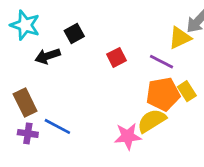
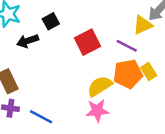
red square: (116, 57) -> (88, 42), size x1.5
yellow semicircle: (152, 121) -> (100, 86), moved
blue line: (57, 126) -> (41, 117), moved

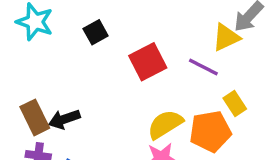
black arrow: (28, 41) -> (64, 119), moved
orange pentagon: (128, 74) -> (210, 131), moved

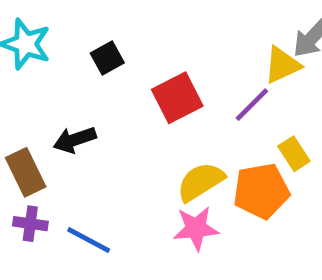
purple line: (203, 67) -> (252, 105), turned -72
black arrow: (64, 119) -> (75, 140), moved

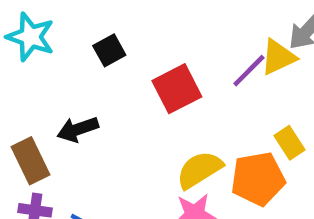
purple line: (252, 105) -> (249, 71), moved

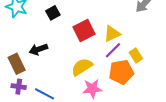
yellow triangle: (278, 57) -> (112, 34), moved
purple line: (249, 71) -> (113, 50), moved
yellow semicircle: (199, 170) -> (82, 67), moved

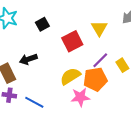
yellow triangle: (112, 34) -> (99, 28), moved, turned -36
orange pentagon: (121, 72) -> (95, 79), moved

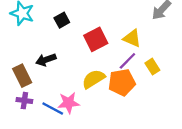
yellow triangle: (99, 28) -> (132, 38), moved, turned -36
pink star: (80, 97) -> (69, 103), moved

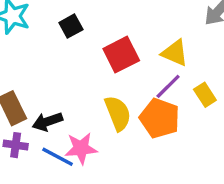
black arrow: (46, 60) -> (47, 122), moved
yellow semicircle: (93, 79) -> (118, 113), turned 100
orange pentagon: (122, 82) -> (160, 118), turned 30

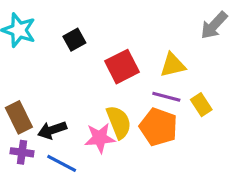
yellow triangle: (175, 53) -> (173, 65), turned -36
purple line: (168, 86) -> (166, 97), turned 60
pink star: (81, 148) -> (100, 138), moved

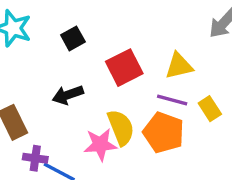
black arrow: (52, 130) -> (68, 95), moved
purple cross: (22, 152) -> (35, 158), moved

